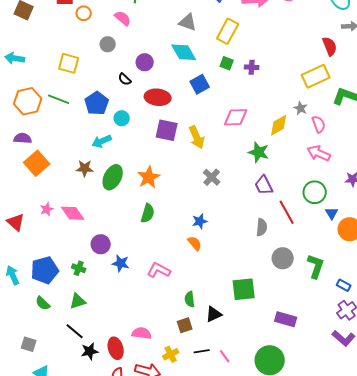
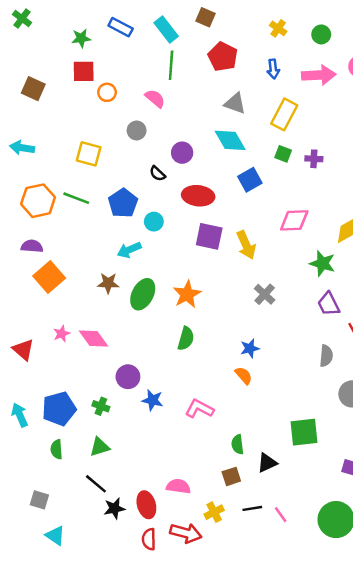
green semicircle: (43, 303) -> (57, 449), turned 42

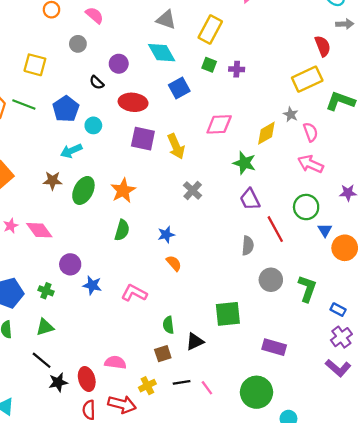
blue star: (250, 348) -> (166, 235), moved

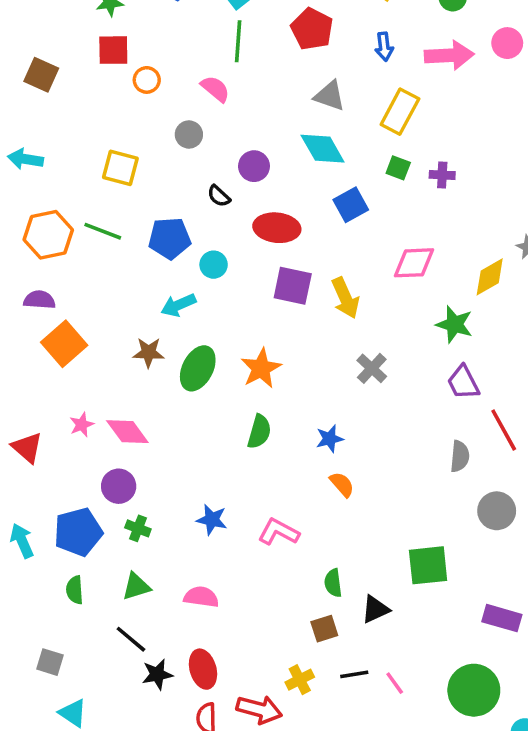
blue pentagon: (66, 109) -> (170, 238), turned 30
purple circle: (70, 264) -> (119, 486), moved
pink semicircle: (115, 362) -> (201, 597), moved

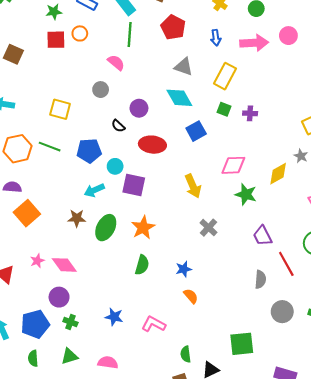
orange circle: (147, 80) -> (80, 33), moved
purple square: (293, 286) -> (134, 185), moved
green star: (454, 324) -> (246, 194), moved

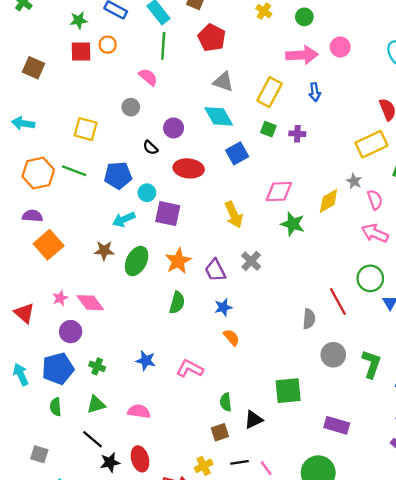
blue arrow: (216, 38) -> (315, 92), moved
purple trapezoid: (262, 236) -> (215, 270), moved
purple circle: (59, 297) -> (71, 332), moved

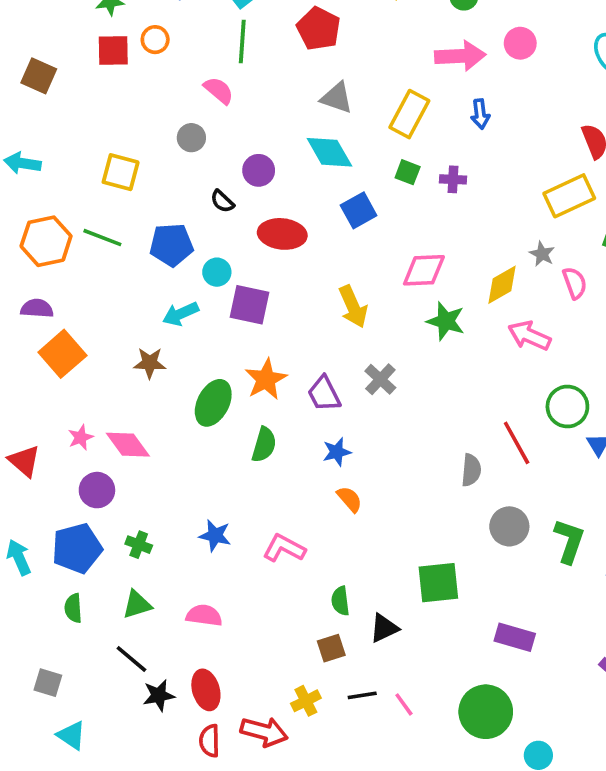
pink arrow: (375, 233) -> (529, 336), moved
green ellipse: (137, 261) -> (213, 403), moved

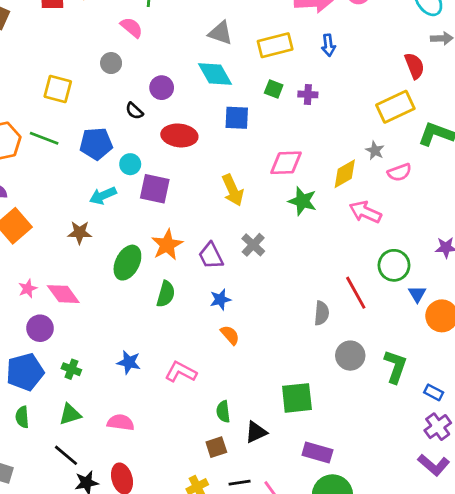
yellow rectangle: (409, 114) -> (275, 45), turned 48
blue square: (359, 210) -> (237, 118), turned 32
pink semicircle: (575, 283) -> (399, 172), turned 90
purple rectangle: (515, 637) -> (317, 453), moved

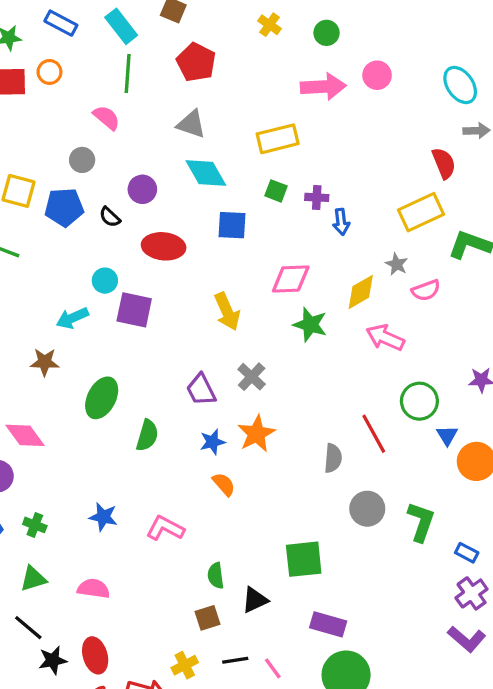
gray triangle: (220, 33) -> (191, 124), moved
blue arrow: (328, 45) -> (341, 222), moved
blue pentagon: (96, 144) -> (64, 207), moved
orange star: (167, 245) -> (256, 434), moved

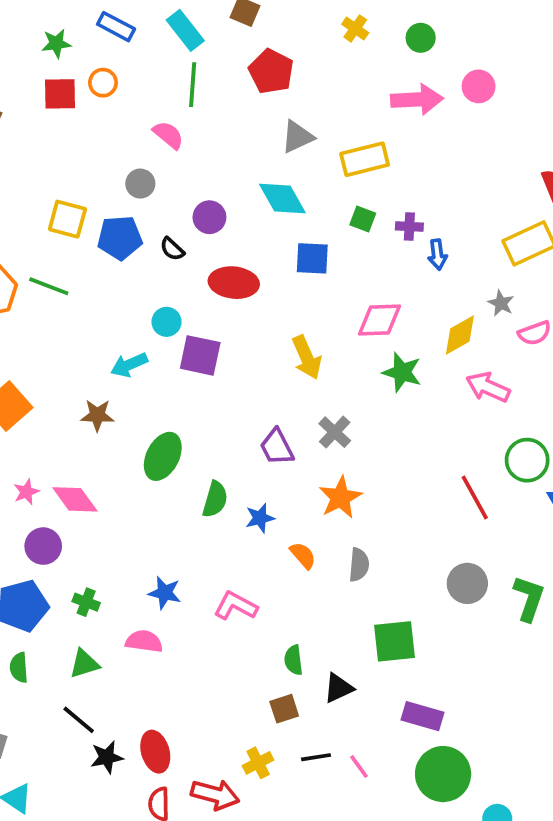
gray triangle: (191, 124) -> (297, 137), moved, turned -44
blue star: (212, 442) -> (260, 518), moved
gray semicircle: (333, 458) -> (359, 565), moved
pink semicircle: (93, 589) -> (144, 641), moved

